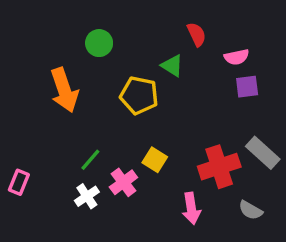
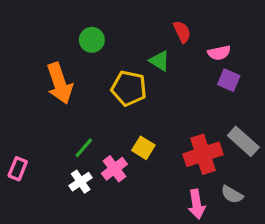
purple square: (247, 87) -> (229, 80), turned 30
pink arrow: (191, 208) -> (197, 204), moved

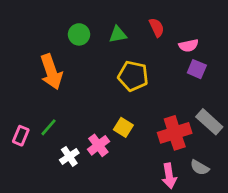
green triangle: (160, 61) -> (118, 34), moved, turned -42
yellow pentagon: (129, 88) -> (133, 76), moved
green line: (84, 148) -> (49, 127), moved
pink rectangle: (18, 169) -> (21, 136), moved

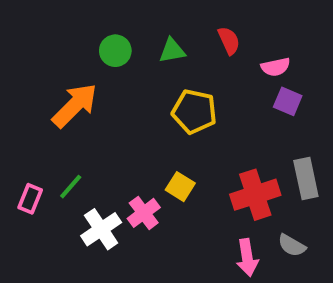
orange arrow: (51, 72) -> (75, 105), turned -116
gray rectangle: (209, 122) -> (306, 178), turned 36
white cross: (69, 156) -> (101, 229), size x1.4

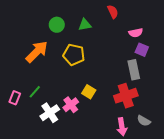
red semicircle: (229, 41) -> (113, 12), moved
yellow pentagon: (194, 112) -> (74, 55), moved
gray rectangle: (306, 178) -> (134, 70), moved

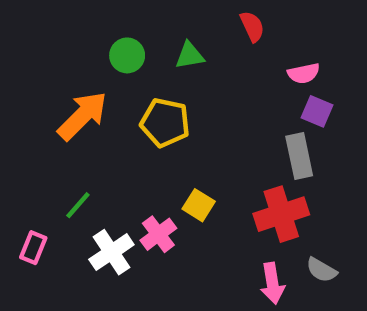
pink rectangle: (15, 98) -> (33, 248), moved

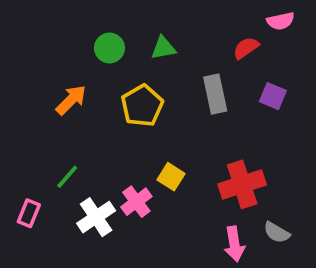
red semicircle: (252, 26) -> (246, 48), moved, turned -100
pink semicircle: (304, 73) -> (281, 21), moved
orange arrow: (82, 116) -> (71, 100), size x0.7
yellow pentagon: (165, 122) -> (142, 106), turned 30
gray rectangle: (299, 156) -> (215, 94), moved

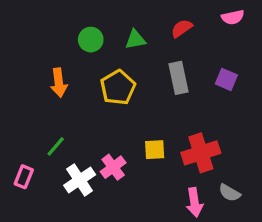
red semicircle: (246, 48) -> (182, 28), moved
orange arrow: (71, 100) -> (59, 83), turned 128
yellow square: (171, 177) -> (155, 150), moved, turned -35

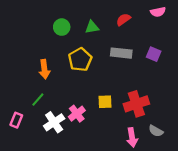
gray rectangle: (178, 78) -> (121, 53), turned -72
orange arrow: (59, 83) -> (44, 69), moved

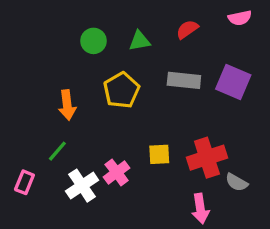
purple square: (154, 54) -> (233, 82), size x1.5
gray semicircle: (156, 131) -> (237, 182), moved

